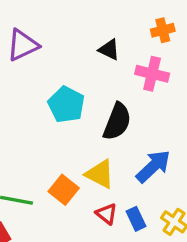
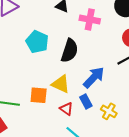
orange square: (64, 190) -> (39, 95), turned -30
blue rectangle: (136, 219) -> (86, 102), moved

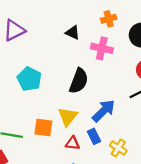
cyan pentagon: (37, 42) -> (29, 79), moved
yellow triangle: (61, 84) -> (68, 117), turned 42
red triangle: (66, 109) -> (73, 143), turned -32

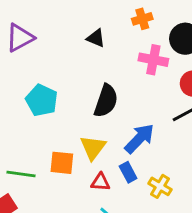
pink cross: (102, 48) -> (153, 60), moved

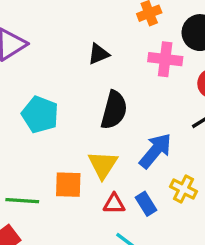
black triangle: (96, 38) -> (99, 54), moved, turned -42
blue rectangle: (128, 172) -> (146, 204), moved
yellow cross: (160, 186) -> (183, 189), moved

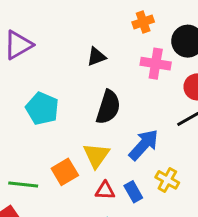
orange square: (68, 185) -> (65, 172), turned -35

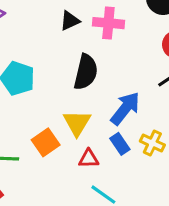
pink cross: (156, 64) -> (108, 23), moved
blue rectangle: (133, 192) -> (120, 144), moved

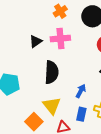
blue arrow: (125, 108) -> (81, 91), size x0.6
blue rectangle: (120, 144) -> (81, 114), turned 56

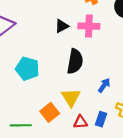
blue rectangle: (81, 114) -> (101, 119), moved

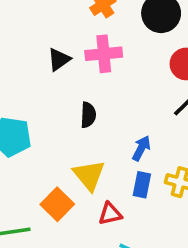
black semicircle: (75, 61) -> (88, 115), size x0.6
blue rectangle: (101, 119) -> (142, 185), moved

